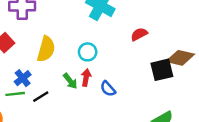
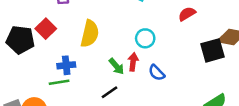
cyan circle: (88, 52) -> (145, 38), moved
blue cross: (23, 78) -> (66, 65), turned 35
black line: (41, 97) -> (110, 92), moved

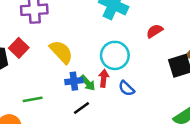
yellow semicircle: (90, 34) -> (61, 52), turned -55
cyan circle: (145, 38) -> (115, 55), size x1.5
blue cross: (66, 65) -> (74, 81), moved

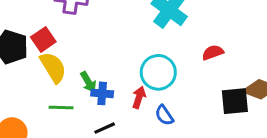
yellow semicircle: (61, 52) -> (53, 67), moved
green arrow: (88, 83) -> (88, 82), moved
green line: (33, 99) -> (61, 107), moved

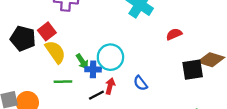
cyan circle: (158, 72) -> (110, 57), moved
red arrow: (139, 97) -> (110, 86), moved

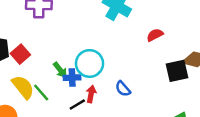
red square: (47, 31) -> (20, 54), moved
yellow semicircle: (55, 52) -> (23, 87), moved
green line: (63, 82) -> (41, 92), turned 54

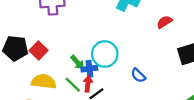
yellow semicircle: (23, 87) -> (44, 81), turned -40
green line: (41, 92) -> (73, 85), moved
red arrow: (91, 94) -> (88, 84), moved

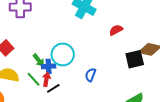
blue semicircle: (138, 75) -> (90, 75), turned 64

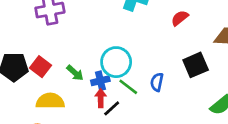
black square: (135, 59) -> (196, 65), moved
green arrow: (39, 60) -> (75, 73), moved
green line: (33, 79) -> (128, 87), moved

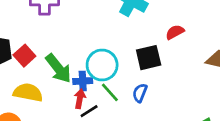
black square: (196, 65) -> (149, 58), moved
green arrow: (75, 73) -> (58, 68), size x1.6

